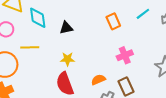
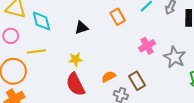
black triangle: (66, 28) -> (81, 28), moved
pink cross: (125, 55) -> (147, 46), moved

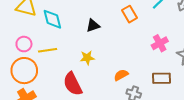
pink circle: (11, 36) -> (24, 44), moved
brown rectangle: (137, 81) -> (162, 78), moved, turned -60
red semicircle: (75, 84) -> (73, 84), moved

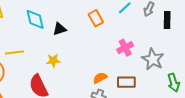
cyan diamond: (52, 19) -> (35, 19), moved
orange semicircle: (121, 75) -> (100, 78), moved

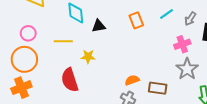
pink cross: (125, 48) -> (182, 44), moved
yellow line: (14, 53) -> (63, 41), moved

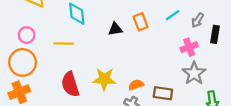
black triangle: (99, 26) -> (115, 29), moved
yellow star: (88, 57) -> (104, 79), moved, size x1.5

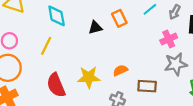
yellow line: (64, 44) -> (46, 46), turned -60
gray star: (194, 73) -> (176, 64), turned 30
orange semicircle: (136, 85) -> (120, 70), moved

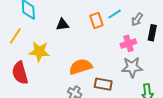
orange rectangle: (119, 18) -> (96, 21), moved
orange semicircle: (120, 70) -> (81, 67), size x1.6
yellow star: (89, 77) -> (39, 51), moved

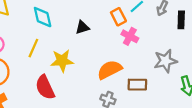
pink cross: (128, 43) -> (130, 36), moved, turned -35

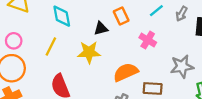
orange rectangle: (118, 17) -> (121, 16), moved
yellow star: (62, 61) -> (89, 52), moved

